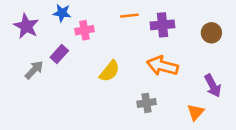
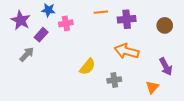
purple rectangle: (59, 54) -> (41, 35), moved
yellow semicircle: (110, 71) -> (87, 67), moved

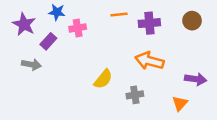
brown circle: (165, 25) -> (192, 21), moved
gray arrow: (27, 54) -> (31, 64), turned 56
purple arrow: (166, 67) -> (196, 79), turned -54

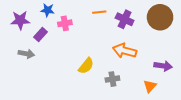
brown circle: (192, 21) -> (160, 17), size x1.6
purple cross: (149, 23) -> (125, 19), turned 30
purple star: (24, 24) -> (20, 20), turned -30

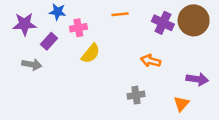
purple cross: (125, 19) -> (163, 23), moved
orange arrow: (125, 51) -> (151, 61), size x0.7
yellow semicircle: (86, 66) -> (91, 53), moved

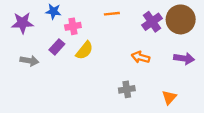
purple cross: (163, 23) -> (152, 22), turned 30
purple rectangle: (49, 41) -> (57, 47), moved
purple arrow: (197, 79) -> (184, 58), moved

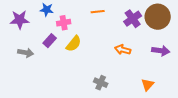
gray cross: (127, 89) -> (101, 83), moved, turned 32

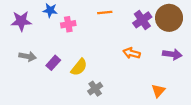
purple rectangle: (50, 41) -> (53, 63), moved
yellow semicircle: (74, 44) -> (79, 67), moved
gray cross: (101, 83) -> (95, 89), moved, turned 32

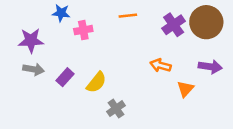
purple star: (21, 21) -> (31, 40), moved
orange triangle: (158, 91) -> (185, 89), moved

